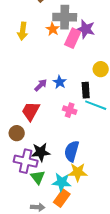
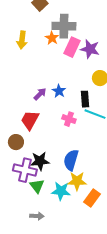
purple star: (86, 29) -> (90, 49), moved
orange rectangle: (62, 198) -> (92, 198), moved

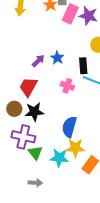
black star: (40, 161) -> (34, 112), moved

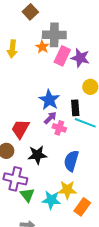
blue star: (57, 58) -> (49, 100), size x1.5
purple arrow: (38, 61) -> (50, 118), moved
black star: (34, 112) -> (37, 155), moved
blue semicircle: (69, 127) -> (71, 161), moved

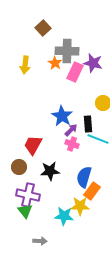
purple star: (80, 58) -> (93, 63), moved
purple arrow: (50, 118) -> (71, 130), moved
green triangle: (27, 195) -> (25, 211), moved
orange rectangle: (82, 207) -> (92, 191), moved

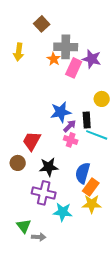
yellow arrow: (25, 65) -> (19, 52), moved
blue star: (62, 116) -> (61, 112), turned 30
purple cross: (28, 195) -> (44, 193), moved
yellow star: (80, 206) -> (92, 204), moved
green triangle: (25, 211) -> (24, 226), moved

